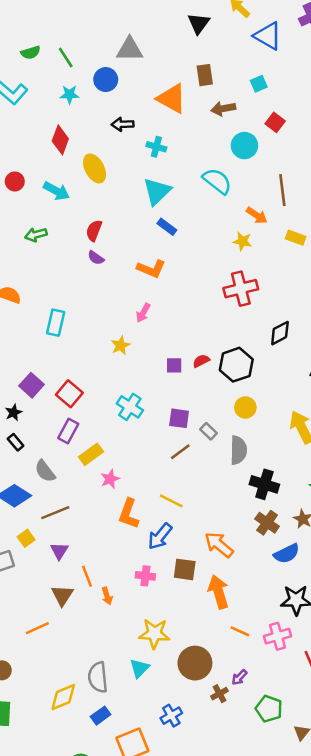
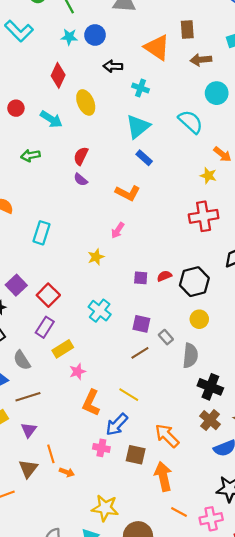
blue circle: (106, 80) -> (95, 35), moved
pink cross: (145, 576) -> (101, 448), moved
orange arrow: (107, 596) -> (67, 472), turned -56

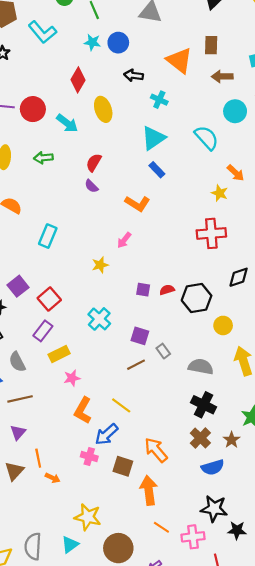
red circle: (16, 108) -> (33, 109), size x1.5
yellow circle: (199, 319) -> (223, 325), moved
gray semicircle: (190, 356) -> (201, 367), moved, turned -90

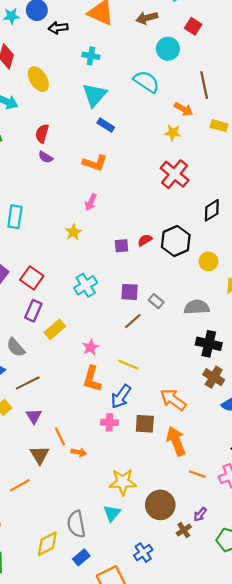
black arrow: (134, 75) -> (58, 28), moved
red cross: (211, 233) -> (175, 174), turned -32
cyan cross: (99, 319) -> (86, 285), turned 30
pink star: (72, 378) -> (91, 347), moved

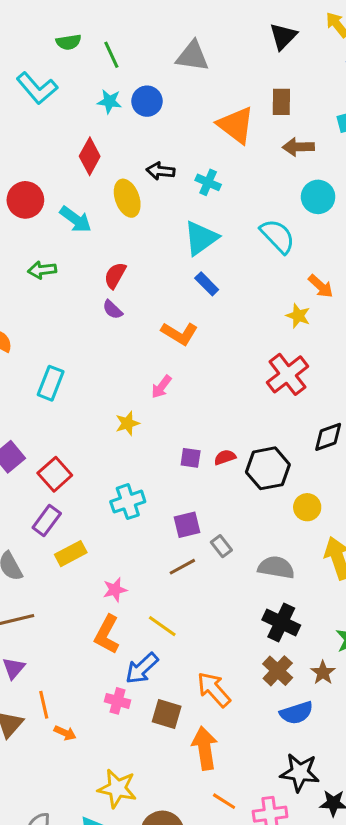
black arrow: (58, 28) -> (160, 171), moved
purple square: (130, 292) -> (187, 525), turned -30

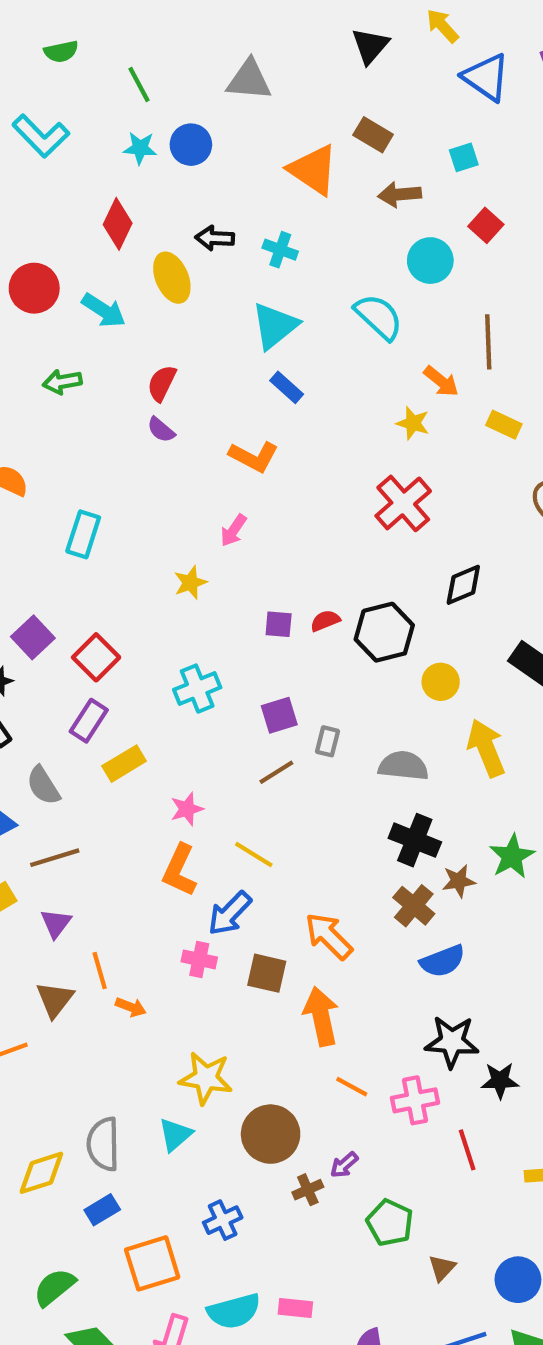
green semicircle: (69, 42) -> (61, 52), moved
brown rectangle: (281, 102) -> (373, 135), turned -56
gray rectangle: (221, 546) -> (328, 741), turned 55
brown star: (323, 673) -> (459, 881), moved, turned 30

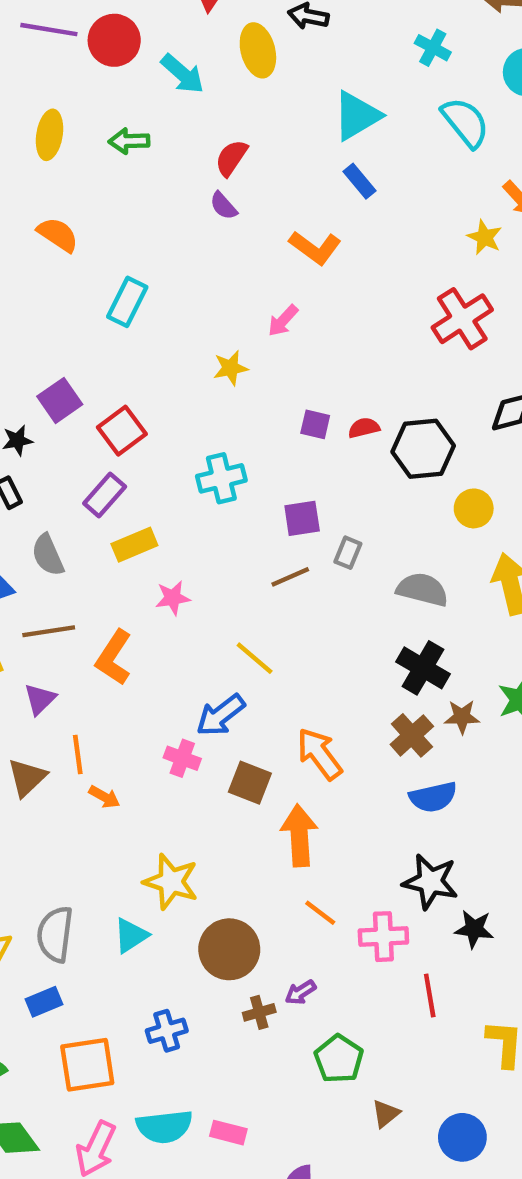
cyan cross: (280, 250) -> (433, 48), moved
pink star: (187, 809) -> (173, 598), moved
orange L-shape: (179, 870) -> (114, 658), moved

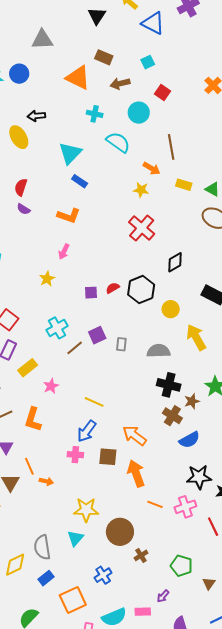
brown line: (290, 577) -> (75, 348), moved
purple arrow: (301, 992) -> (163, 596), moved

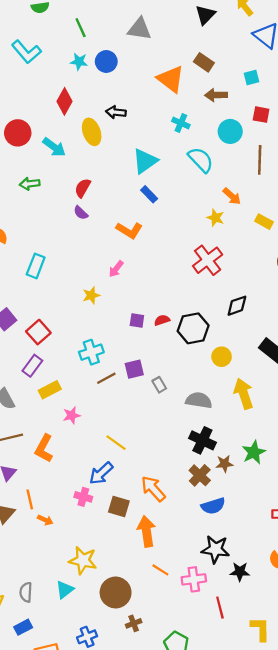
red square: (163, 93) -> (261, 115), turned -35
brown line: (171, 147) -> (260, 160), moved
gray rectangle: (121, 344) -> (159, 385), turned -48
gray semicircle: (42, 547) -> (26, 592), size x0.7

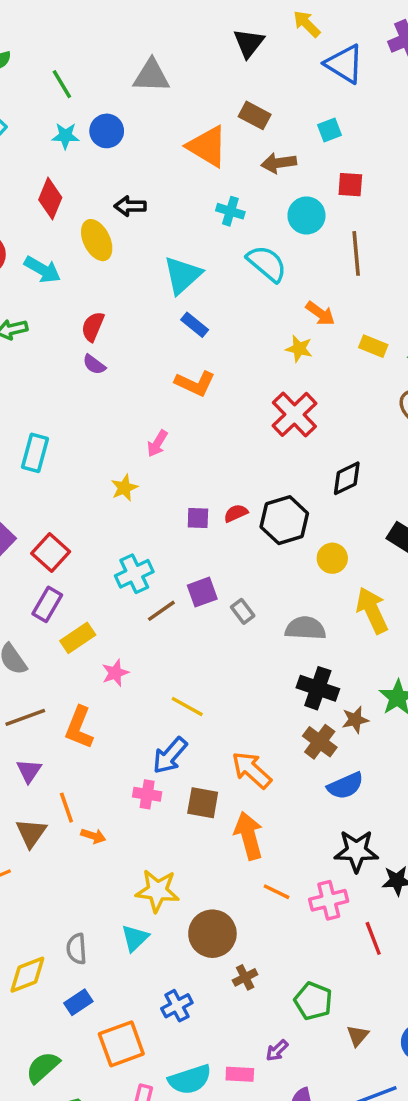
orange L-shape: (129, 230) -> (195, 383), moved

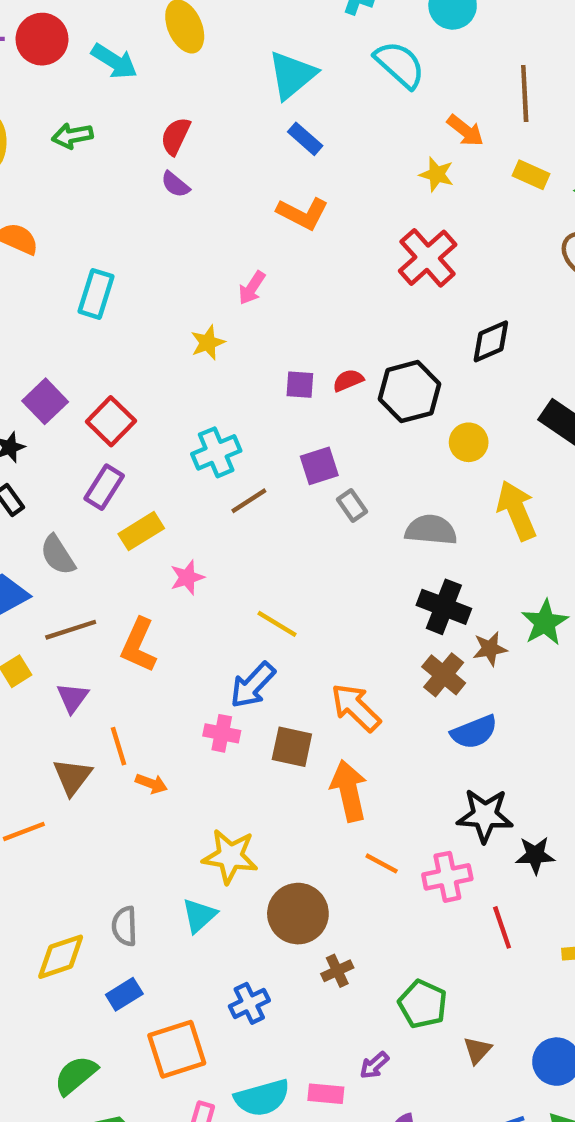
brown line: (356, 253) -> (525, 93), moved
purple square: (202, 592) -> (319, 466), moved

